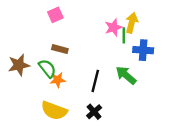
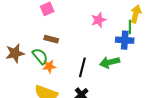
yellow arrow: (132, 23) -> (136, 14), moved
green line: (124, 35) -> (130, 27), moved
green arrow: (126, 75) -> (110, 62), turned -54

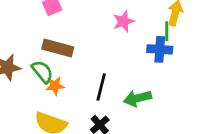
brown rectangle: (51, 39) -> (58, 48), size x1.5
green arrow: (110, 62) -> (137, 98), moved

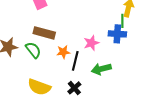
pink star: (123, 21) -> (91, 43), moved
orange star: (55, 86) -> (63, 52), moved

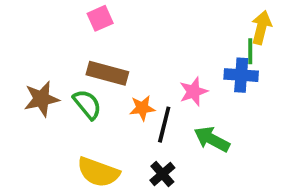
green arrow: (101, 69) -> (212, 139), turned 42

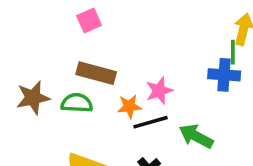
pink star: (193, 92) -> (159, 91), moved
green semicircle: (87, 104) -> (77, 103), turned -48
black line: (164, 125) -> (150, 122), turned 60

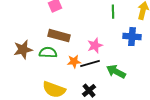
green line: (233, 52) -> (113, 12), moved
orange star: (129, 106) -> (74, 62), moved

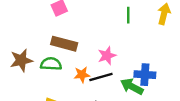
blue cross: (132, 37) -> (145, 75), moved

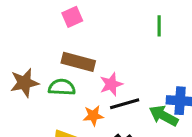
pink star: (107, 56) -> (111, 84), moved
orange star: (82, 75) -> (93, 116), moved

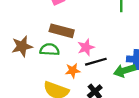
green arrow: (164, 116) -> (125, 71), turned -45

